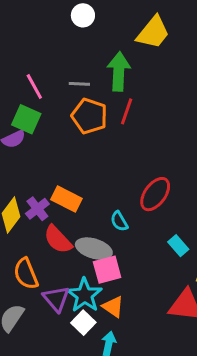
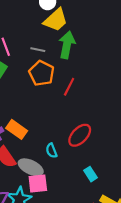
yellow trapezoid: (153, 32) -> (56, 20), moved
red line: (127, 111) -> (69, 87), moved

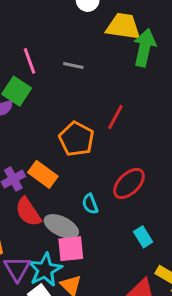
yellow trapezoid: (56, 20) -> (123, 26), moved, turned -130
green arrow: (67, 45) -> (144, 48), moved
orange pentagon: (42, 73) -> (76, 139), moved

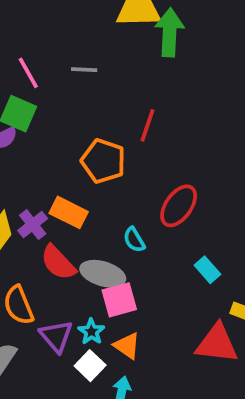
cyan star: (45, 270) -> (91, 332), size x0.6

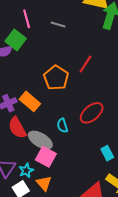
cyan rectangle: (207, 270) -> (107, 153), moved
pink square: (119, 300) -> (46, 157), turned 30

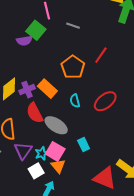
gray line: (58, 25) -> (73, 26), moved
cyan semicircle: (62, 125) -> (75, 101), moved
cyan rectangle: (107, 153) -> (84, 145), moved
pink square: (46, 157) -> (55, 151), moved

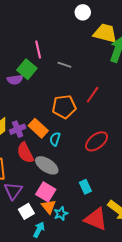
orange pentagon: (73, 67) -> (64, 107), turned 30
cyan semicircle: (75, 101) -> (55, 139), moved, turned 32
cyan rectangle: (84, 145) -> (85, 187), moved
cyan star: (42, 153) -> (61, 214), moved

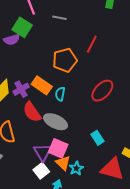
purple triangle: (13, 191) -> (43, 152), moved

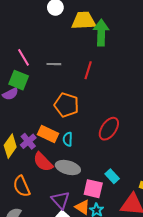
red line: (92, 44) -> (88, 70), moved
orange pentagon: (65, 60) -> (66, 105), turned -30
pink square: (58, 148) -> (93, 189), moved

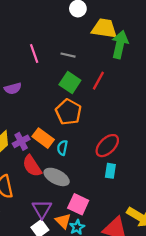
gray line: (54, 64) -> (68, 55), moved
green square: (19, 80) -> (70, 83), moved
cyan rectangle: (112, 176) -> (110, 171), moved, turned 40

